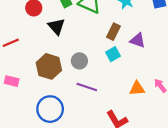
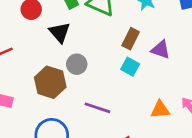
cyan square: (113, 54) -> (130, 67), turned -32
gray circle: (79, 61) -> (77, 64), moved

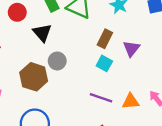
purple triangle: (161, 50) -> (131, 49), turned 48
purple line: (97, 108) -> (101, 98), moved

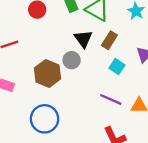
black triangle: (42, 33) -> (83, 39), moved
brown rectangle: (105, 39) -> (109, 40), moved

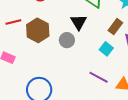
brown rectangle: (109, 40) -> (115, 27), moved
brown hexagon: (48, 73) -> (38, 30), moved

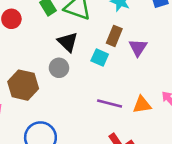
brown hexagon: (38, 30) -> (23, 85), moved
cyan square: (106, 49) -> (100, 58), moved

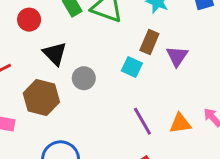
black triangle: (68, 42) -> (55, 54), moved
purple line: (110, 103) -> (142, 121), turned 45

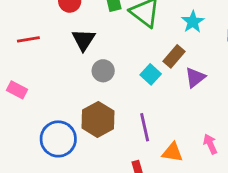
brown hexagon: (41, 98) -> (98, 119), moved
orange triangle: (180, 123) -> (172, 152), moved

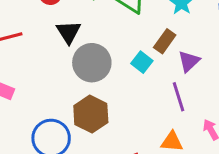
gray circle: (103, 71) -> (92, 63), size x1.6
purple line: (145, 127) -> (178, 97), moved

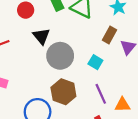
cyan square: (142, 62) -> (95, 62), moved
purple line: (178, 97) -> (101, 94), moved

